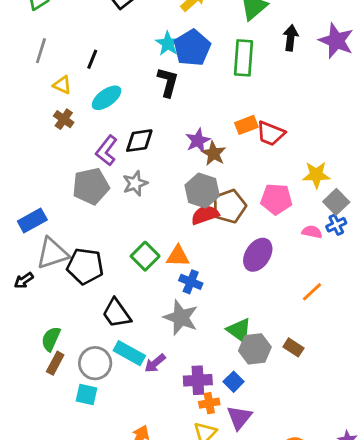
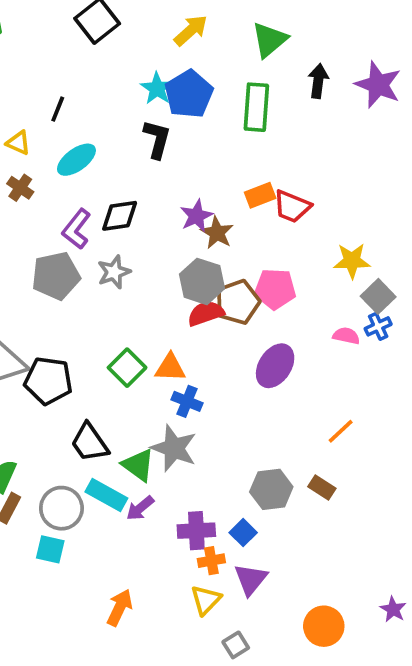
pink pentagon: (276, 199) -> (275, 289), moved
orange line: (312, 292) -> (341, 431), moved
green triangle: (239, 330) -> (138, 465), moved

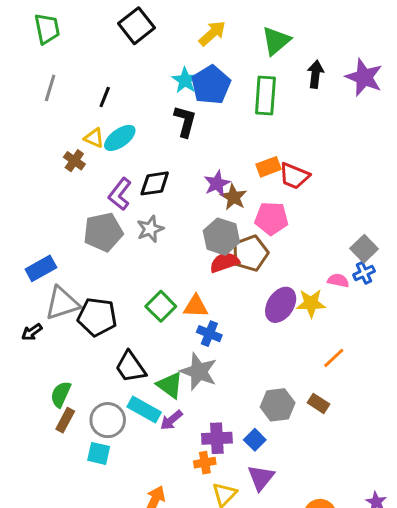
yellow triangle: (18, 143) -> (94, 138), moved
yellow star: (352, 261) -> (311, 303), moved
pink pentagon: (275, 289) -> (272, 218), moved
orange cross: (211, 561) -> (205, 463), moved

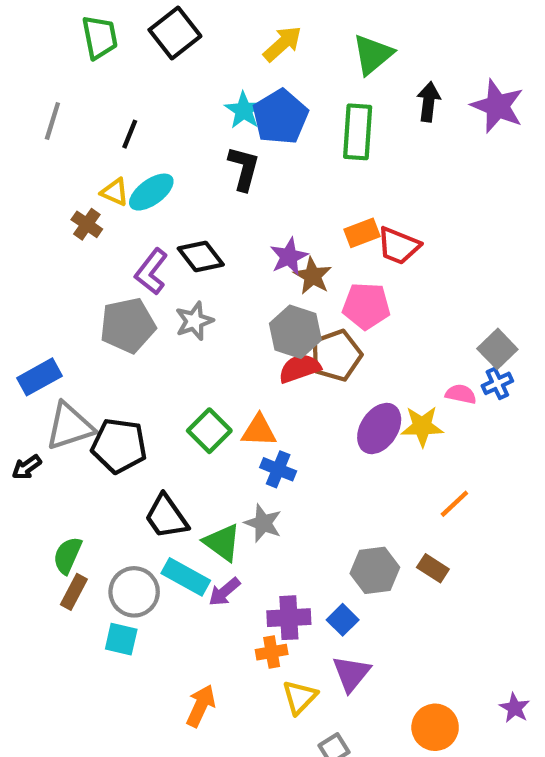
green trapezoid: (47, 29) -> (100, 37), moved
black diamond: (155, 183) -> (201, 257), turned 60
gray star: (199, 372) -> (263, 523), size x0.7

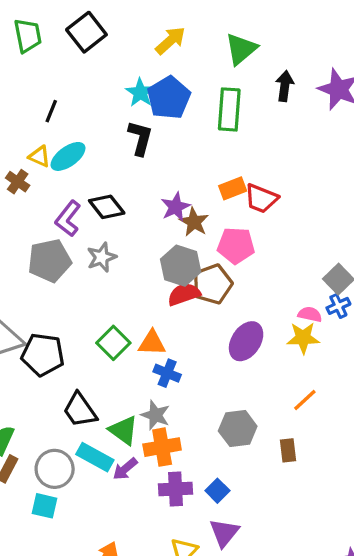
yellow star: (422, 426) -> (303, 338), moved
brown rectangle: (433, 568) -> (288, 450), turned 50
gray hexagon: (375, 570) -> (238, 429), moved
orange cross: (272, 652) -> (162, 447), moved, size x1.5

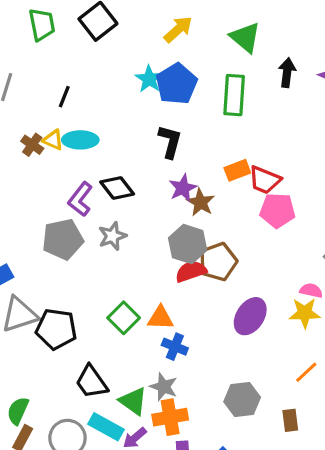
green triangle: (241, 49) -> (245, 37), turned -40
black L-shape: (140, 138) -> (170, 142), moved
cyan ellipse: (68, 156) -> (80, 140), turned 36
brown cross: (18, 182) -> (32, 145), moved
pink pentagon: (236, 245) -> (277, 210), moved

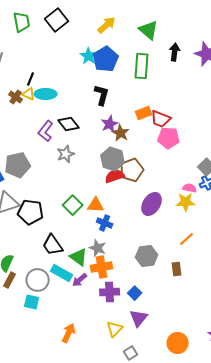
black line: (64, 97) -> (31, 79), moved
gray pentagon: (63, 239) -> (18, 165), moved

